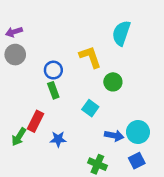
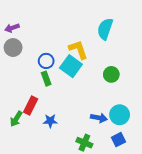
green circle: (113, 82) -> (111, 74), moved
cyan square: (90, 108) -> (71, 66), moved, size x1.5

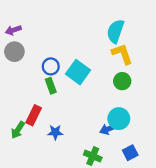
yellow L-shape: (78, 50) -> (122, 54), moved
cyan circle: (120, 115) -> (119, 119), moved
blue arrow: (99, 118) -> (109, 129), turned 147

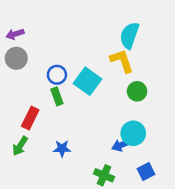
yellow L-shape: (122, 54) -> (122, 61), moved
red rectangle: (34, 115) -> (30, 118), moved

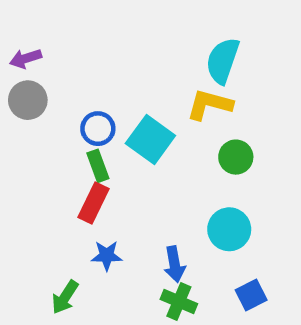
yellow L-shape: (122, 61) -> (210, 104), turned -56
red rectangle: (30, 118) -> (93, 203), moved
blue arrow: (122, 145) -> (174, 264), moved, turned -78
green arrow: (20, 146) -> (65, 297), moved

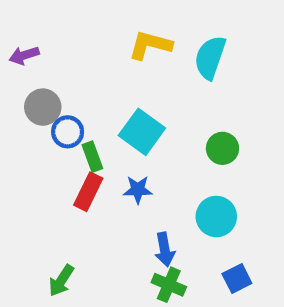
gray circle: (28, 100) -> (43, 107), moved
yellow L-shape: (210, 104) -> (150, 45), moved
blue circle: (98, 129) -> (68, 132), moved
blue star: (107, 256) -> (138, 190), moved

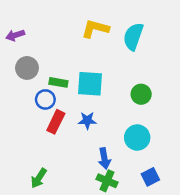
blue circle: (68, 132) -> (45, 99), moved
cyan square: (142, 132) -> (90, 84), turned -32
green rectangle: (92, 157) -> (58, 82), moved, turned -60

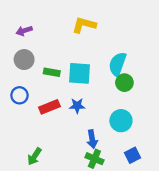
purple arrow: (15, 35) -> (24, 31), moved
cyan semicircle: (133, 37) -> (118, 64), moved
blue circle: (45, 99) -> (19, 95), moved
red rectangle: (56, 122) -> (49, 107), turned 42

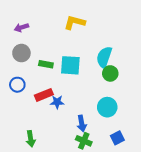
blue star: (77, 106) -> (57, 102), moved
green arrow: (34, 156) -> (31, 139), turned -42

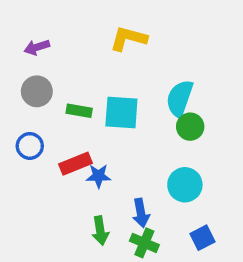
green arrow: (31, 139) -> (100, 231), moved

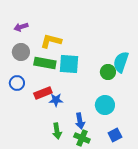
yellow L-shape: (128, 38) -> (51, 41), moved
cyan semicircle: (180, 98) -> (121, 62), moved
green rectangle: (79, 111) -> (45, 63), size x1.5

